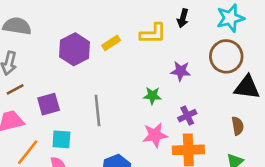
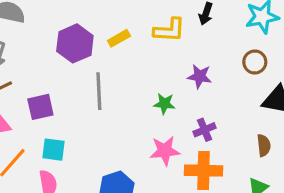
brown circle: (226, 56) -> (255, 62), size x0.6
gray line: (97, 111) -> (99, 91), moved

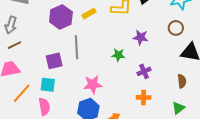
purple square: (40, 107) -> (54, 61), moved
pink star: (165, 151) -> (93, 85), moved
orange cross: (204, 171) -> (144, 97), size x0.6

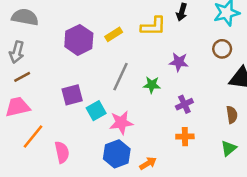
gray line: (76, 47) -> (120, 77), moved, turned 30
cyan square: (48, 85) -> (96, 111), moved, turned -35

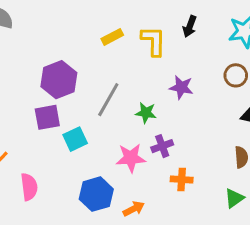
yellow L-shape: (153, 26) -> (153, 41), turned -95
yellow rectangle: (114, 34) -> (112, 37), moved
purple hexagon: (79, 40) -> (59, 80), moved
purple cross: (184, 104) -> (162, 146), moved
pink star: (121, 123) -> (131, 158), moved

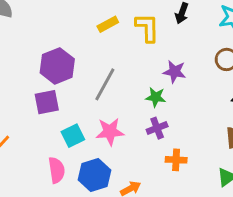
green star: (146, 113) -> (156, 97), moved
cyan square: (75, 139) -> (73, 136), moved
pink star: (131, 158) -> (110, 132), moved
pink semicircle: (29, 187) -> (57, 170), moved

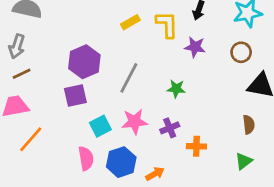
purple star: (175, 72) -> (195, 47), moved
purple cross: (157, 128) -> (170, 128), moved

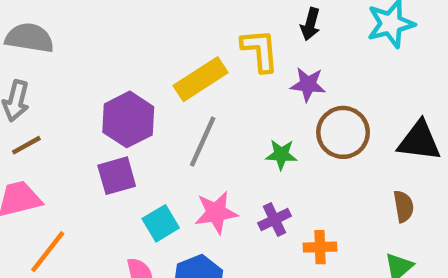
yellow rectangle: (130, 22) -> (201, 79), moved, size x1.6
brown circle: (241, 52) -> (343, 132), moved, size x1.5

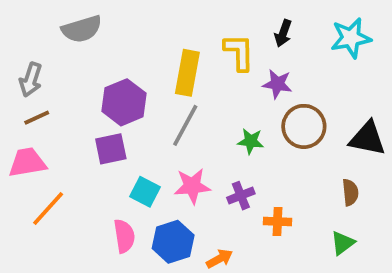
gray semicircle: (29, 38) -> (82, 29), moved, turned 150
yellow rectangle: (201, 79) -> (187, 73), turned -51
cyan square: (161, 223) -> (145, 192), turned -36

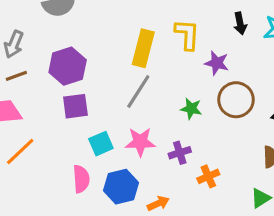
black arrow: (283, 33) -> (240, 23), moved, turned -35
purple hexagon: (124, 102) -> (68, 66), moved
cyan square: (145, 192) -> (101, 144), turned 35
orange cross: (277, 221) -> (208, 176), turned -30

